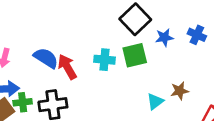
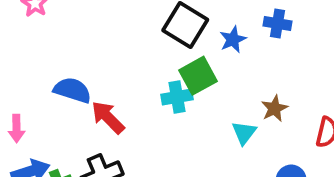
blue semicircle: (46, 58) -> (72, 90), moved
cyan cross: (104, 60) -> (177, 97), moved

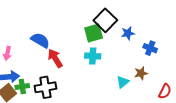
blue cross: (277, 23) -> (150, 48), moved
green square: (198, 76) -> (94, 33), moved

